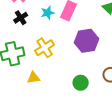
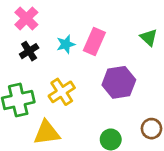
yellow triangle: (34, 78) -> (47, 133), size x1.5

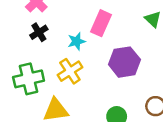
cyan star: (66, 44) -> (76, 41), moved

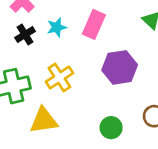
cyan star: (76, 41) -> (57, 27), moved

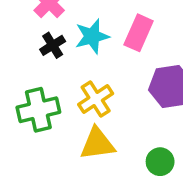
cyan star: (57, 27) -> (92, 36), size x1.4
yellow triangle: (44, 120) -> (97, 144), moved

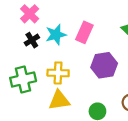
yellow cross: (96, 99) -> (58, 73), turned 35

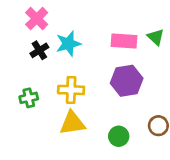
pink rectangle: (84, 32) -> (124, 41), moved, turned 70
green cross: (23, 80) -> (29, 98), size x0.6

